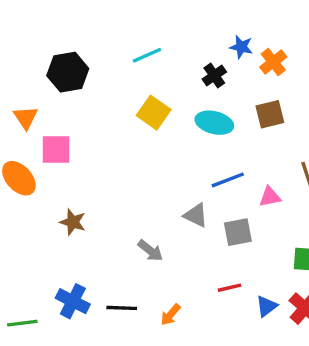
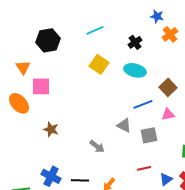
blue star: (241, 47) -> (157, 16), moved
brown square: (270, 114) -> (168, 87), moved, turned -30

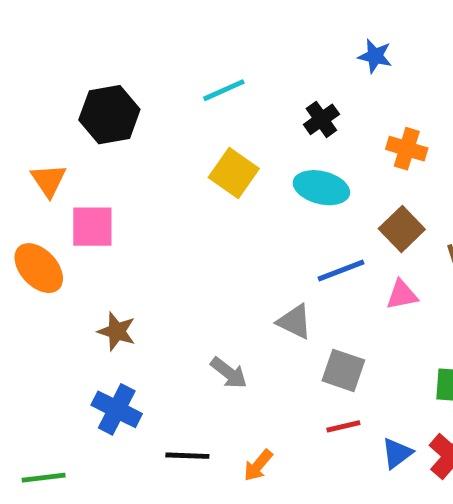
orange cross: (170, 34) -> (407, 149), moved, turned -35
gray square: (149, 135) -> (343, 370), moved, turned 30
blue cross: (51, 176) -> (117, 409), moved

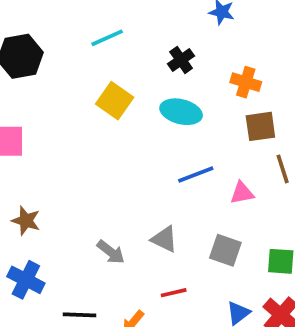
brown square: (402, 229) -> (260, 126), moved, turned 36
gray triangle: (295, 322) -> (164, 239), moved
gray square: (343, 370) -> (225, 250), moved
red line: (343, 426) -> (174, 293), moved

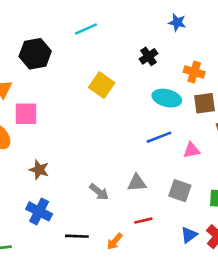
cyan line: (107, 38) -> (86, 29), moved
cyan ellipse: (181, 112) -> (167, 98), moved
gray triangle: (164, 239) -> (137, 183), turned -30

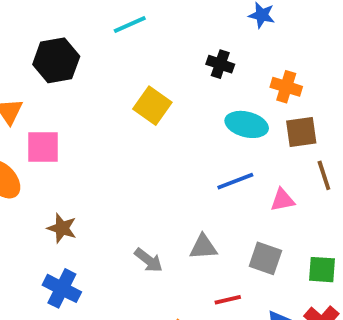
black cross: (149, 56) -> (220, 64), turned -36
red line: (143, 221) -> (228, 300), moved

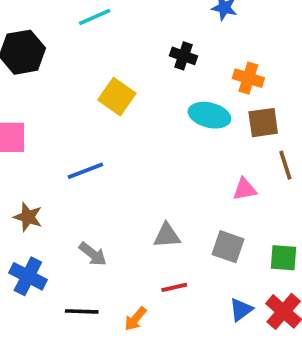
blue line: (235, 181) -> (85, 171), moved
gray arrow: (149, 260) -> (93, 254), moved
red line: (228, 300) -> (174, 287), moved

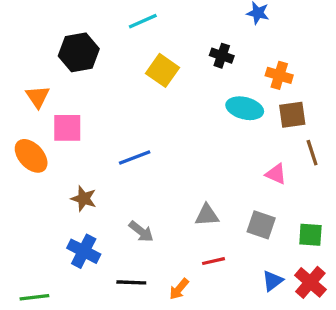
yellow square: (117, 97) -> (163, 70), moved
pink triangle: (245, 189) -> (276, 174), turned 35

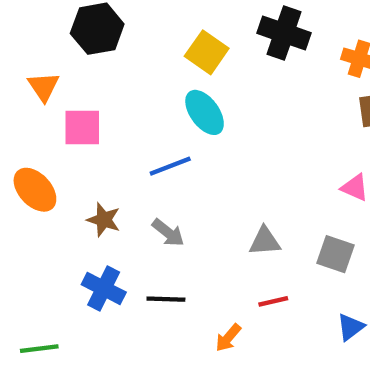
black cross: (222, 56) -> (284, 33), size x1.6
cyan ellipse: (245, 108) -> (205, 112), moved, turned 40
orange ellipse: (31, 156) -> (35, 190), moved
gray arrow: (141, 231) -> (168, 233), moved
black line: (131, 282) -> (166, 299), moved

